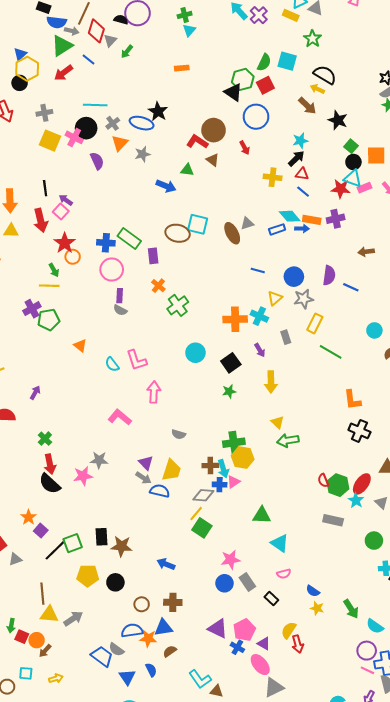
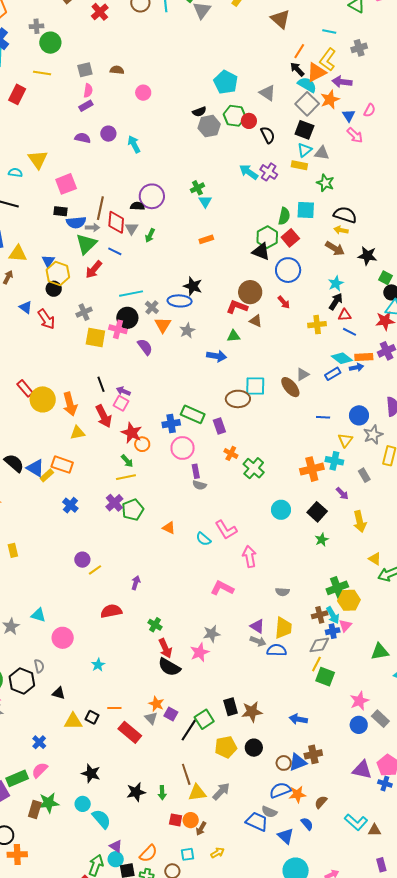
gray triangle: (15, 559) -> (151, 718), moved, turned -40
green arrow: (11, 626) -> (162, 793), moved
blue triangle: (163, 628) -> (298, 762), moved

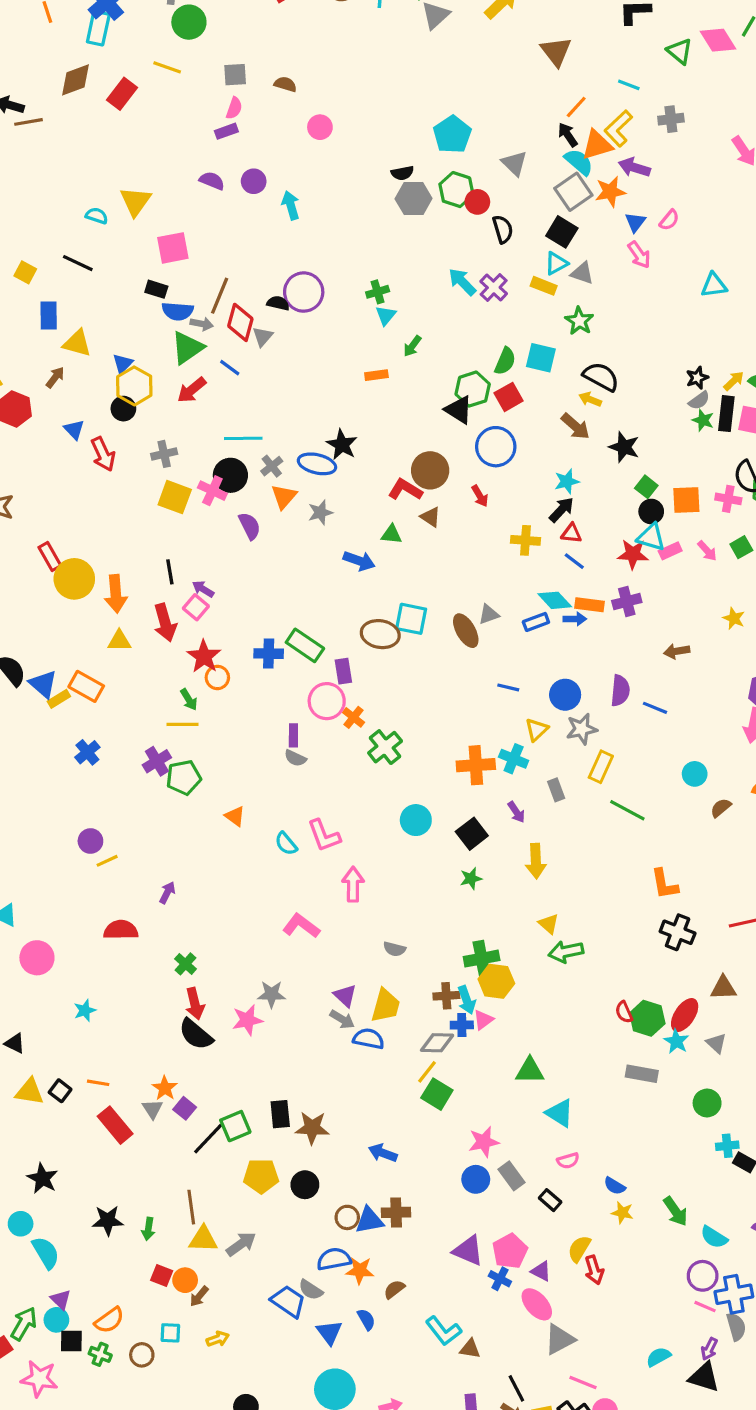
green arrow: (150, 235) -> (412, 346), moved
pink circle: (183, 448) -> (327, 701), moved

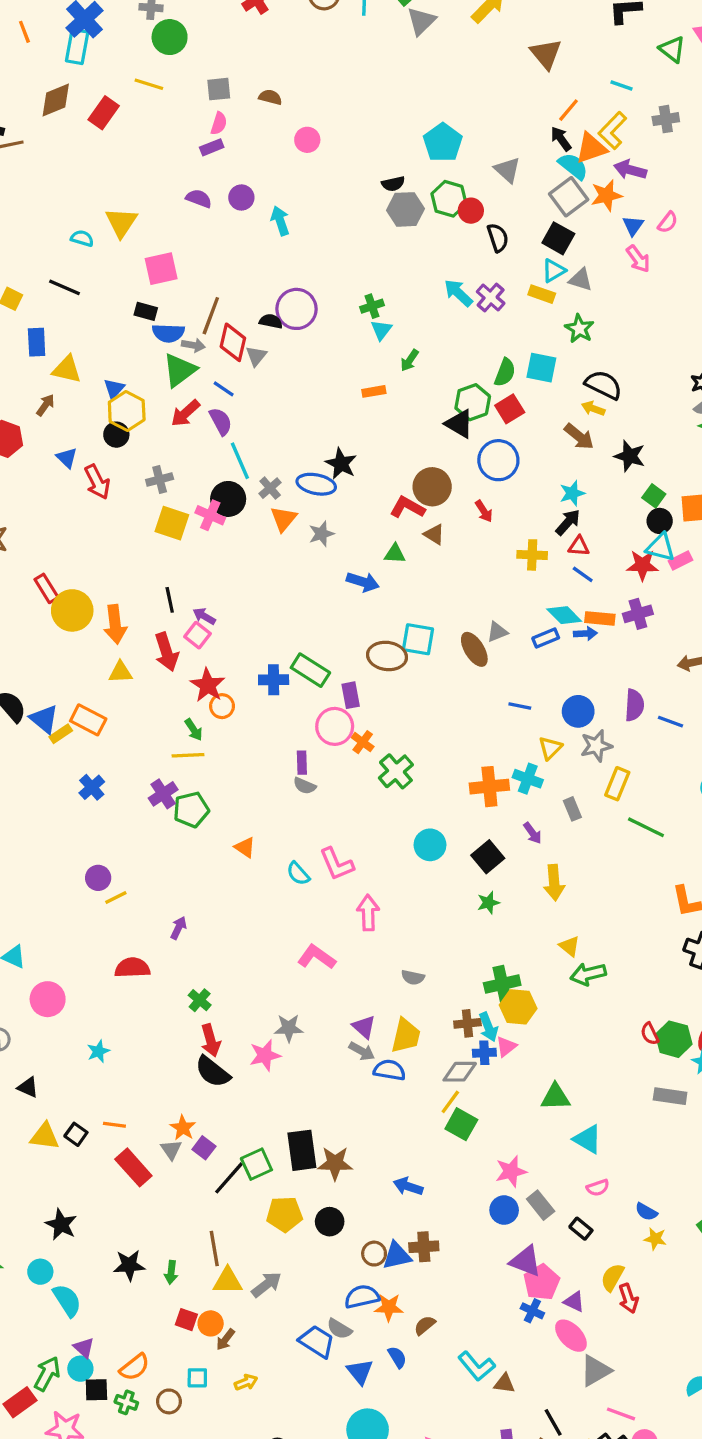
cyan line: (243, 438) -> (240, 461), turned 69
purple semicircle: (250, 526) -> (221, 421), moved
black rectangle: (280, 1114) -> (302, 1150), size x1.4
purple triangle: (468, 1251) -> (526, 1261), moved

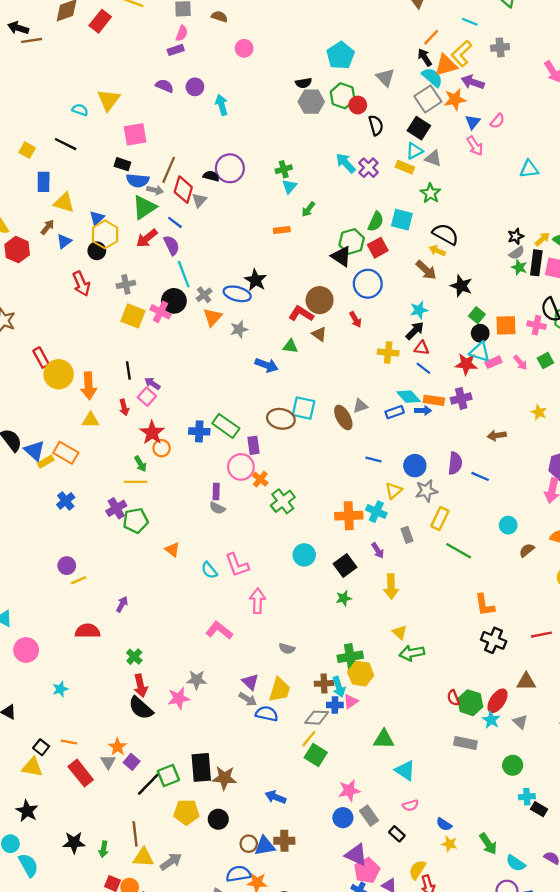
blue triangle: (67, 458) -> (64, 241), moved, turned 35
red arrow: (167, 652) -> (124, 407), size x0.6
yellow triangle: (45, 1136) -> (32, 767), moved

